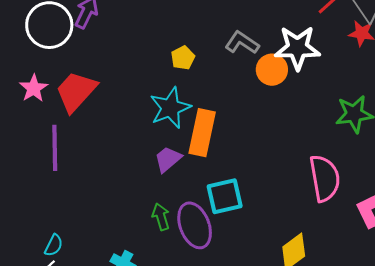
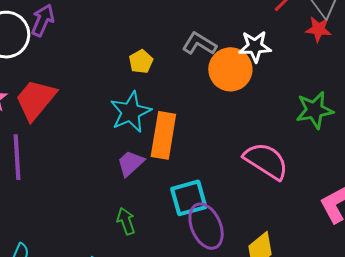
white star: (297, 48) -> (255, 46), size x0.7
orange circle: (272, 70) -> (230, 69), size x1.4
pink semicircle: (325, 178) -> (266, 161), moved, turned -45
purple ellipse: (195, 225) -> (206, 226), moved

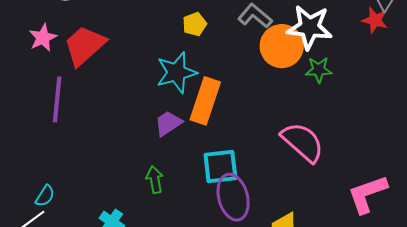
white star: (255, 46) -> (310, 27), size x1.4
green star: (315, 110) -> (319, 70), moved, size x0.7

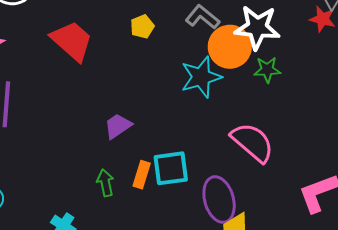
red trapezoid: (85, 45) -> (72, 41), moved, turned 84
cyan star: (176, 73) -> (201, 77), moved
orange rectangle: (205, 101) -> (142, 175), moved, size x0.6
purple ellipse: (233, 197) -> (219, 200), moved

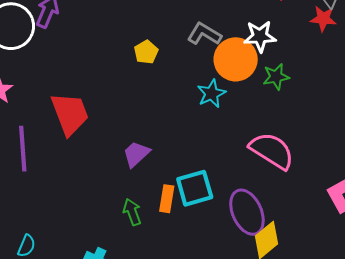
white star: (257, 27) -> (260, 36), size x0.7
red trapezoid: (72, 41) -> (70, 114), moved, turned 36
cyan star: (201, 77) -> (211, 94), size x0.7

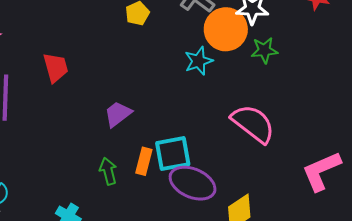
red trapezoid: (70, 114) -> (56, 67), size x0.7
purple ellipse: (247, 212) -> (193, 183), moved, turned -48

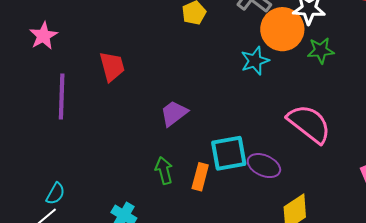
orange rectangle: (144, 161) -> (200, 177), moved
purple ellipse: (193, 183) -> (264, 166), moved, size x0.7

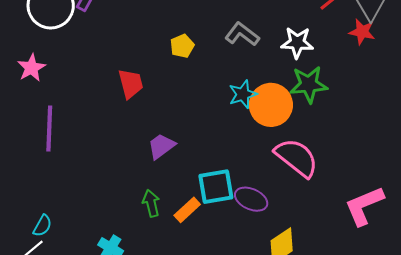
orange circle: (282, 29) -> (271, 105), moved
green star: (321, 50) -> (309, 84), size x1.4
red trapezoid: (112, 66) -> (131, 84), moved
orange rectangle: (200, 177) -> (187, 210), turned 32

